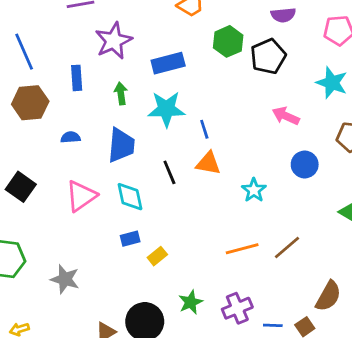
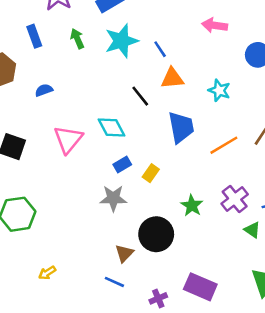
pink arrow: (286, 116) -> (215, 25), moved
blue trapezoid: (121, 145) -> (181, 127), moved
gray star: (65, 279) -> (113, 198), moved

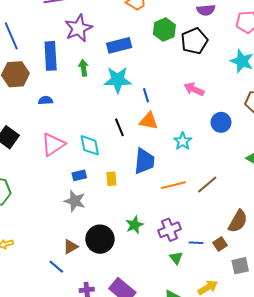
blue rectangle: (34, 36) -> (51, 56), size x1.5
blue rectangle: (122, 165) -> (79, 175), moved
yellow rectangle: (151, 173) -> (111, 179), moved, turned -56

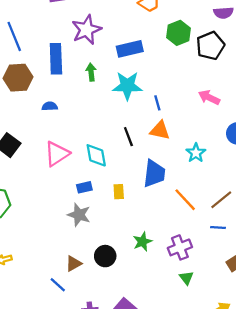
orange line: (174, 185) -> (185, 200), turned 60
black circle: (100, 239) -> (105, 256), size x0.7
blue line: (196, 243) -> (218, 227), moved

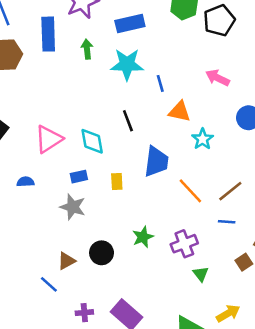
blue semicircle: (50, 106) -> (25, 182), moved
orange triangle: (160, 130) -> (179, 112), moved
green triangle: (186, 278) -> (201, 274), moved

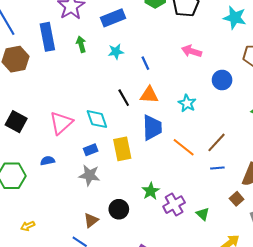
cyan star: (127, 64) -> (116, 52), size x0.6
orange triangle: (179, 112) -> (149, 95), moved
yellow rectangle: (117, 181) -> (122, 149), size x1.6
purple cross: (184, 244) -> (174, 205), moved

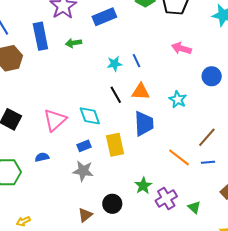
green arrow: (81, 44) -> (73, 43), turned -84
cyan star: (116, 52) -> (115, 64), moved
orange line: (184, 147) -> (179, 157), moved

